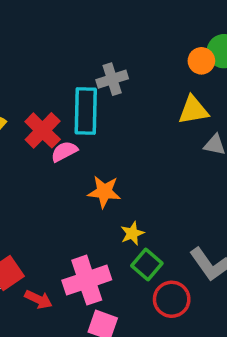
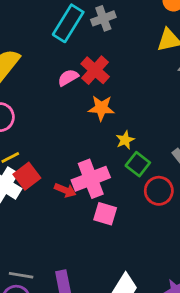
cyan rectangle: (86, 111) -> (68, 23), moved, turned 33
red cross: (43, 130) -> (95, 70), moved
red arrow: (38, 299) -> (65, 190), moved

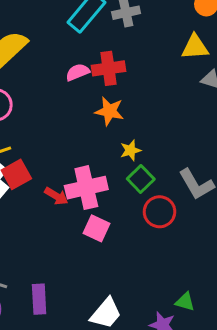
red cross: (95, 70) -> (109, 68), turned 32

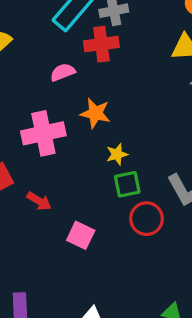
red cross: (109, 68) -> (101, 44), moved
green square: (141, 179) -> (127, 184), turned 32
pink cross: (86, 188) -> (43, 133), moved

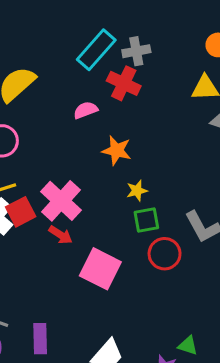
red cross: (101, 44) -> (124, 83), turned 32
pink cross: (43, 133) -> (61, 201), moved, turned -36
pink square: (81, 235) -> (100, 269), size x1.5

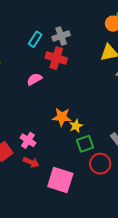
cyan rectangle: (96, 50) -> (35, 39), size x0.6
orange star: (117, 150) -> (62, 117), moved
pink cross: (61, 201) -> (28, 140), size x0.6

